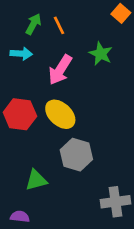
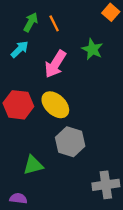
cyan arrow: (21, 54) -> (20, 49), turned -48

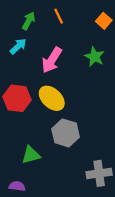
orange square: (111, 12) -> (104, 21), moved
orange line: (54, 23) -> (59, 16), moved
green star: (92, 49) -> (94, 57), moved

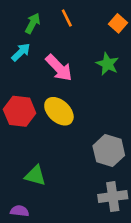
pink arrow: (52, 60) -> (59, 68), turned -76
gray hexagon: (66, 133) -> (109, 151), moved
green triangle: (31, 155) -> (35, 176), turned 30

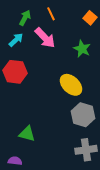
pink arrow: (59, 68) -> (45, 38), moved
red hexagon: (20, 111) -> (15, 72), moved
yellow ellipse: (59, 111) -> (71, 85), moved

